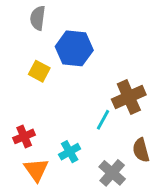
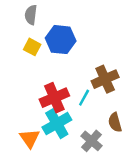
yellow square: (39, 71) -> (32, 47), moved
red cross: (24, 136) -> (54, 98), moved, size x1.6
cyan cross: (70, 152) -> (57, 124), size x1.6

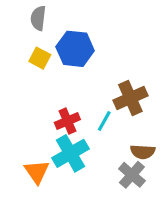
red cross: (54, 98) -> (67, 121), size x0.7
brown semicircle: (115, 122) -> (143, 152), turned -72
gray cross: (91, 141) -> (132, 175), moved

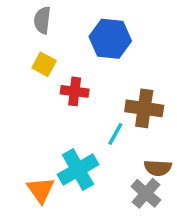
blue hexagon: (75, 49) -> (110, 39), moved
brown cross: (130, 98) -> (144, 108), turned 32
red cross: (67, 121) -> (75, 91), moved, turned 30

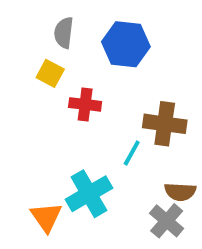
gray semicircle: (42, 20) -> (64, 33), moved

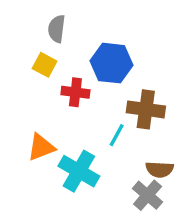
blue hexagon: (126, 44) -> (111, 63), moved
cyan cross: (89, 194) -> (79, 171), turned -30
orange triangle: (46, 217) -> (41, 147), moved, turned 44

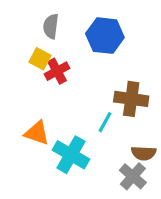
blue hexagon: (111, 63) -> (105, 36), moved
red cross: (75, 92) -> (57, 71), moved, turned -35
orange triangle: (41, 147) -> (37, 133), turned 40

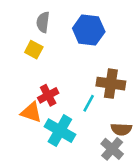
red cross: (57, 71) -> (48, 95), moved

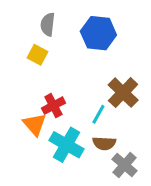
brown cross: (111, 84) -> (123, 93), turned 36
orange triangle: (31, 112) -> (35, 124), turned 30
brown semicircle: (121, 129) -> (104, 143), moved

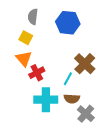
orange triangle: (35, 124) -> (24, 59), moved
cyan cross: (67, 145) -> (46, 100), turned -30

